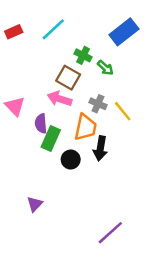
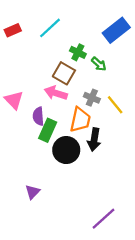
black circle: (71, 160) -> (66, 150), size x1.5

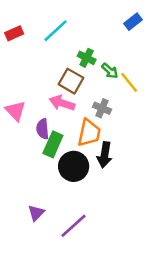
blue rectangle: (116, 30) -> (133, 22), moved, size x0.6
yellow line: (115, 105) -> (129, 82), moved
purple line: (103, 219) -> (74, 226), moved

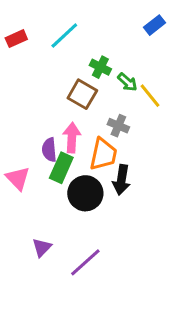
pink arrow: (62, 103) -> (72, 138), moved, turned 75
pink triangle: (15, 111) -> (18, 178), moved

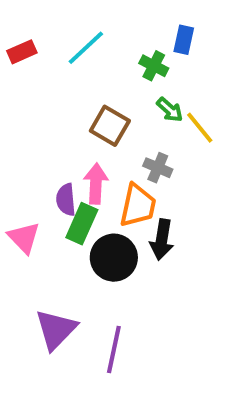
blue rectangle: (154, 25) -> (184, 40), moved, turned -40
green cross: (100, 67) -> (154, 66), moved
purple triangle: (42, 247) -> (56, 330), size x1.6
purple line: (85, 262) -> (114, 350), turned -36

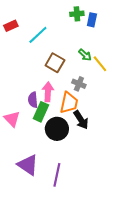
cyan line: (86, 48) -> (38, 35), moved
green cross: (154, 66) -> (77, 14), moved, turned -32
black arrow: (162, 240) -> (81, 120), turned -42
purple triangle: (56, 330) -> (28, 165), turned -40

